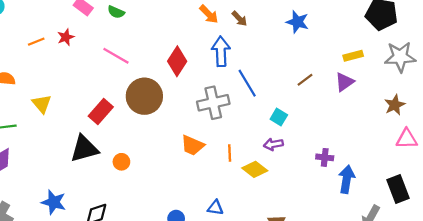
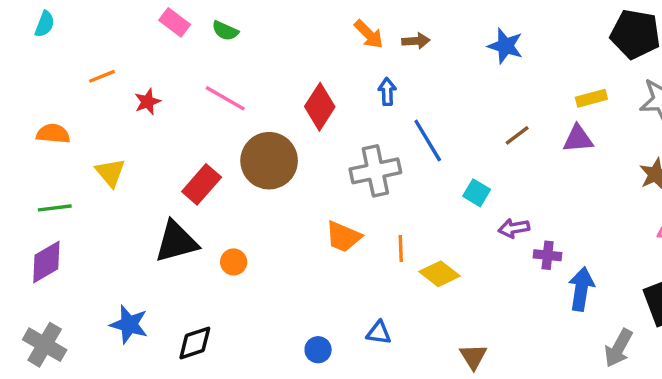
brown arrow: (239, 19) -> (416, 41), turned -49
red star: (66, 37) -> (148, 102), moved
blue arrow: (221, 51) -> (387, 92), size x0.6
purple triangle: (344, 82) -> (578, 139), turned 30
purple arrow: (273, 144) -> (514, 228), moved

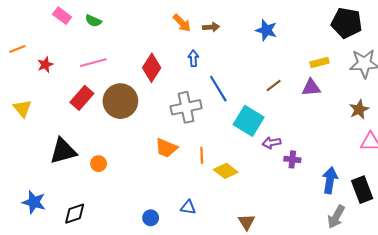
pink line: (225, 98) -> (93, 63), turned -45
red rectangle: (202, 184) -> (82, 98), moved
cyan square: (477, 193) -> (249, 121), size x1.8
blue arrow: (581, 289) -> (330, 180), moved

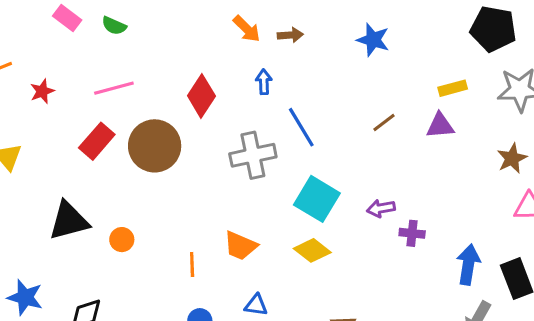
cyan square: (249, 121) -> (317, 199), moved
orange trapezoid: (166, 148) -> (240, 246), moved
orange line: (202, 155) -> (192, 265), moved

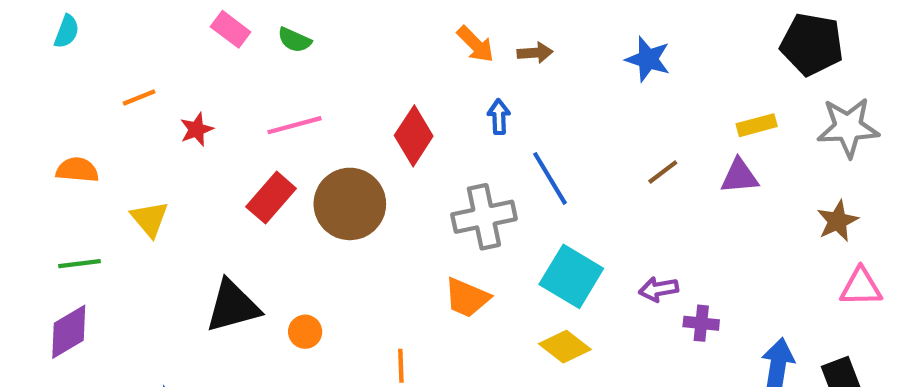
orange trapezoid: (240, 246) -> (467, 298), moved

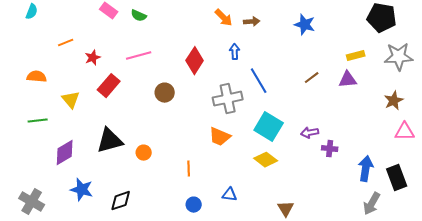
red rectangle: (271, 198) -> (109, 86), moved
brown circle: (350, 204) -> (165, 93), size x0.6
purple diamond: (69, 332) -> (65, 153), moved

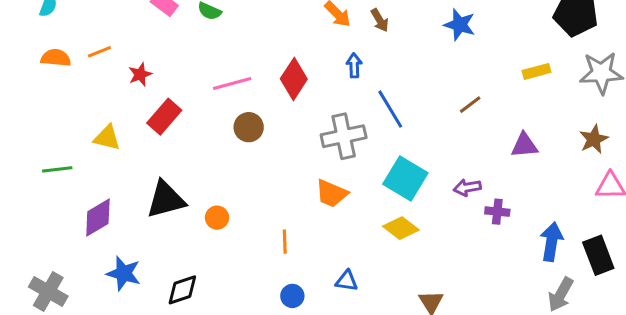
brown arrow: (252, 22) -> (380, 20), turned 63
pink line: (139, 56) -> (232, 83), moved
orange semicircle: (37, 77) -> (56, 58), moved
purple triangle: (348, 80) -> (524, 145), moved
yellow triangle: (71, 100) -> (107, 138), turned -36

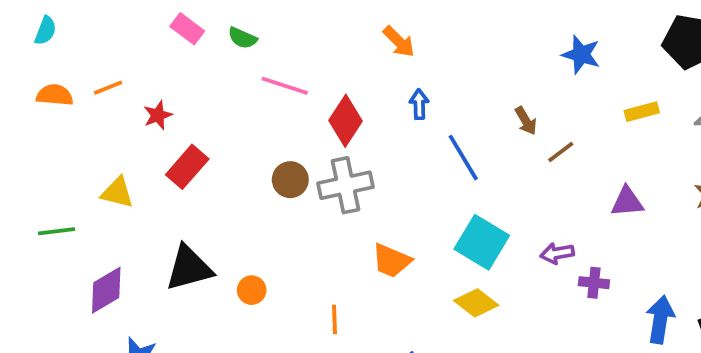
brown arrow: (380, 20) -> (526, 121), moved
blue star: (460, 25) -> (581, 55), moved
pink line: (232, 83) -> (285, 86), moved, turned 33
gray cross: (344, 136) -> (345, 185), moved

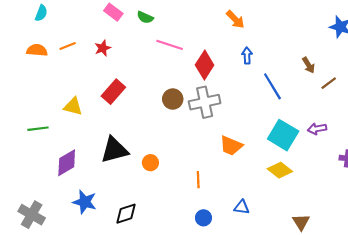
cyan semicircle: (45, 31) -> (41, 13), moved
red star: (158, 115) -> (103, 48), moved
purple arrow: (557, 253) -> (317, 129), moved

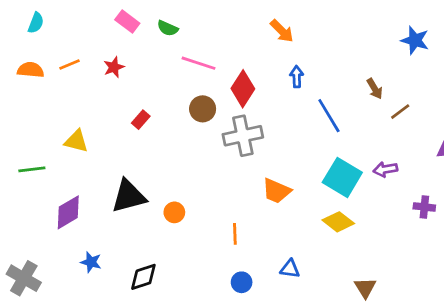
red rectangle: (113, 92) -> (141, 120), moved, size x0.6
brown circle: (173, 99) -> (203, 109), moved
blue star: (85, 202) -> (91, 262), size x0.7

